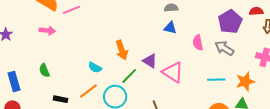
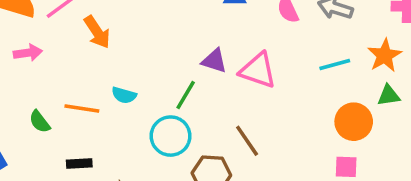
orange arrow: (122, 50) -> (97, 32), moved
orange line: (89, 91) -> (82, 108), moved, turned 60

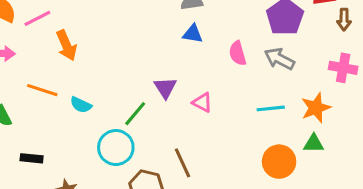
purple triangle: (214, 61) -> (165, 88), turned 30
pink triangle: (258, 70) -> (202, 102), size x0.6
orange line: (82, 108) -> (42, 90), moved

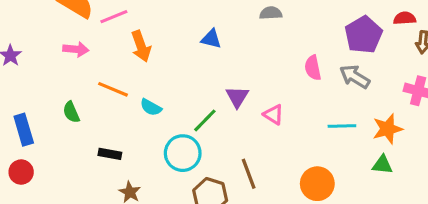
blue triangle: (193, 34) -> (211, 39), moved
black rectangle: (32, 158) -> (110, 154), moved
orange circle: (279, 162) -> (317, 184), moved

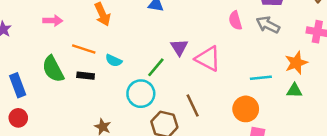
green semicircle: (71, 112) -> (53, 69), size x1.6
pink triangle: (273, 115) -> (208, 59), size x1.6
cyan line: (342, 126) -> (261, 78), moved
black rectangle: (110, 154) -> (86, 76), moved

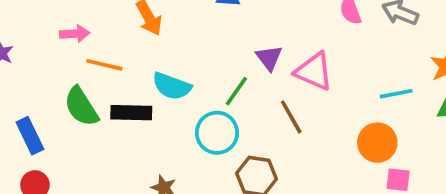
orange line: (84, 49) -> (104, 65), moved
cyan semicircle: (114, 60) -> (172, 86), size x1.5
black rectangle: (86, 76) -> (131, 113), size x1.5
brown line: (193, 106) -> (291, 117), moved

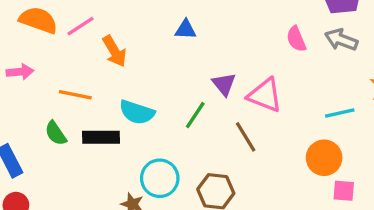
pink arrow: (75, 34) -> (20, 72), moved
green semicircle: (81, 107) -> (56, 133), size x0.7
cyan circle: (217, 133) -> (160, 178), moved

